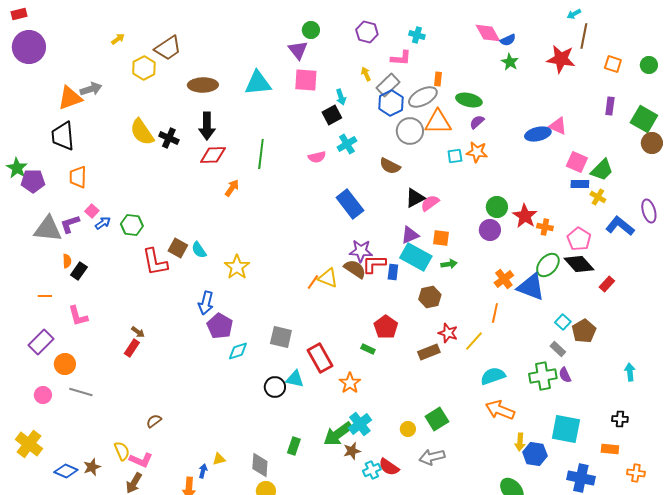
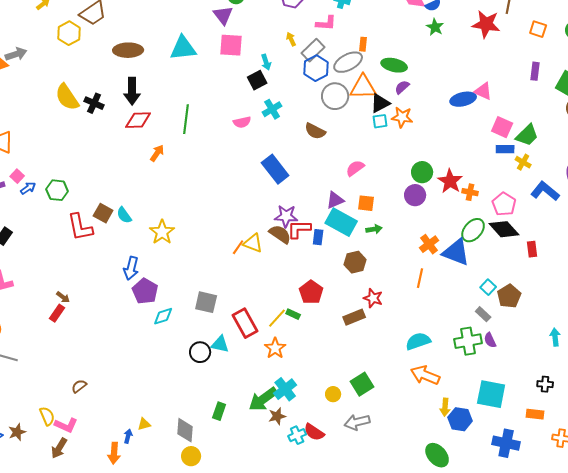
black triangle: (415, 198) -> (380, 103), moved
red rectangle: (607, 284) -> (532, 249), turned -49
yellow line: (474, 341) -> (277, 318), moved

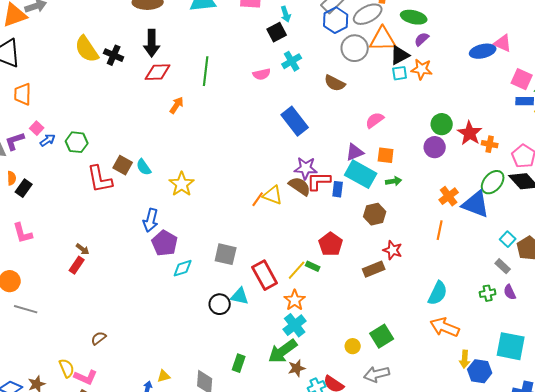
cyan semicircle: (418, 341) -> (438, 293), turned 135
green cross: (468, 341) -> (488, 293), size x0.6
cyan cross: (285, 389) -> (295, 325), moved

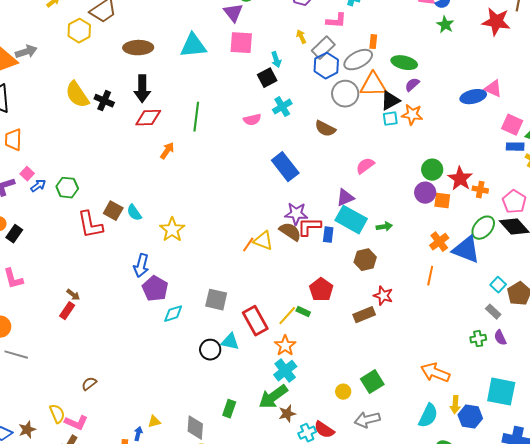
orange square: (386, 155) -> (442, 201), moved
cyan semicircle: (438, 293) -> (428, 416), moved

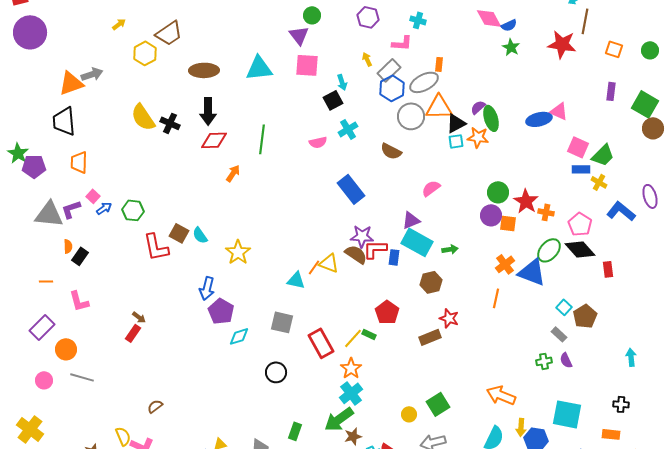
green ellipse: (404, 63) -> (491, 118), moved, turned 60
cyan triangle: (230, 342) -> (296, 280), moved

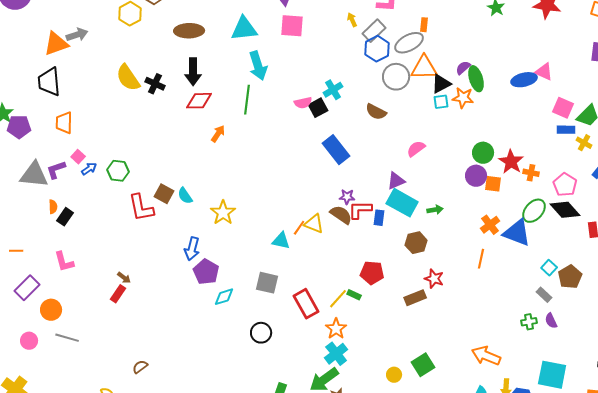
cyan arrow: (342, 82) -> (258, 66), moved, size x1.8
black square: (333, 100) -> (318, 108), moved
purple star: (362, 236) -> (347, 197), size x0.7
orange line: (46, 281) -> (16, 251), moved
red pentagon: (387, 312) -> (372, 273), turned -30

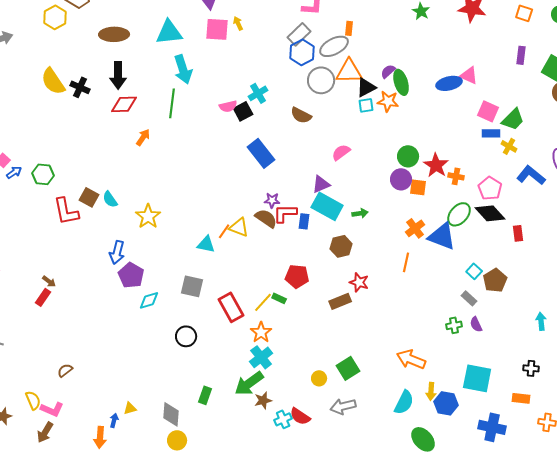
yellow arrow: (352, 20) -> (238, 23), moved

